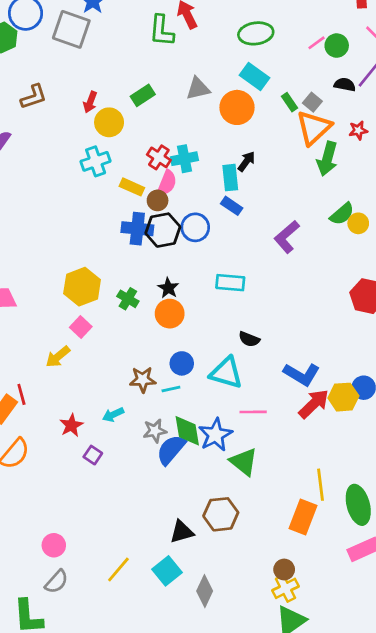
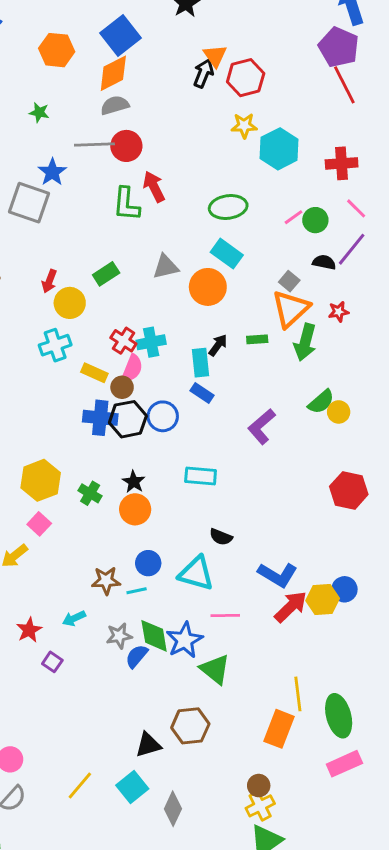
green rectangle: (290, 102) -> (257, 339), moved, turned -60
blue semicircle: (171, 450) -> (137, 656), size x0.7

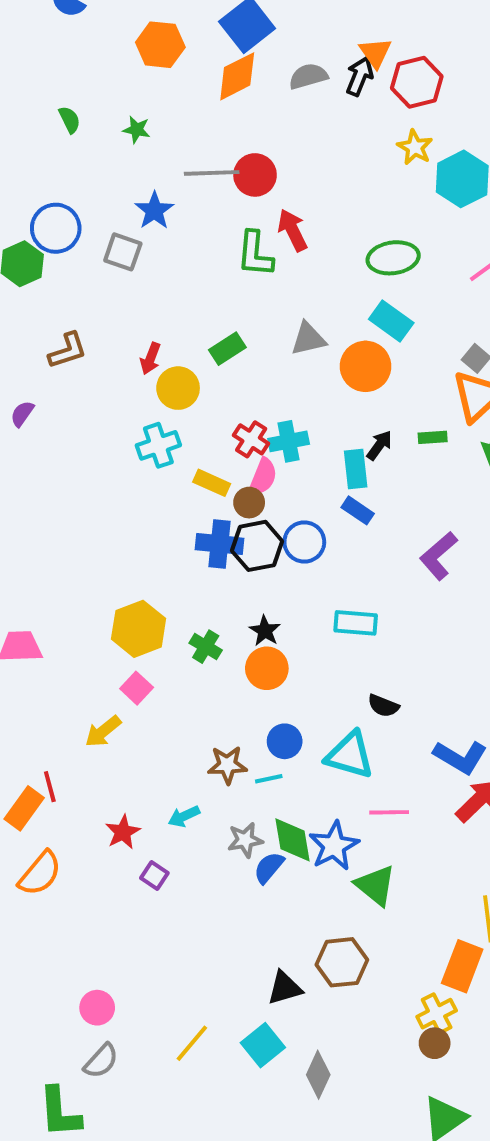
gray semicircle: (115, 105) -> (308, 76), moved
yellow star: (244, 126) -> (415, 147), turned 30
gray square: (29, 203) -> (123, 252), size x0.7
yellow cross: (260, 806) -> (437, 1014), moved

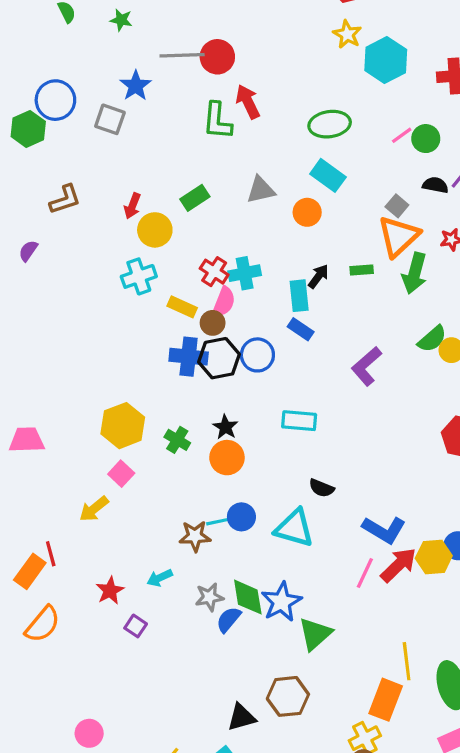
orange circle: (366, 366) -> (307, 212), size x0.7
cyan line: (269, 779) -> (217, 522), moved
pink line: (389, 812) -> (365, 573), moved, turned -64
green triangle: (375, 885) -> (315, 634), turned 39

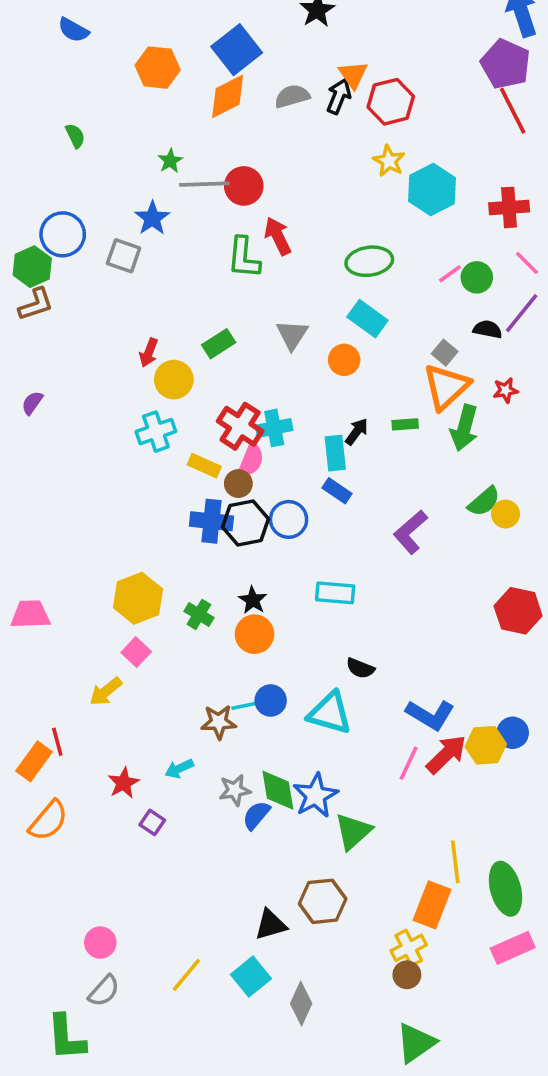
green star: (121, 20) -> (170, 161), moved, turned 30
gray triangle: (261, 190) -> (292, 335), turned -44
brown L-shape: (65, 199) -> (36, 304), moved
red cross: (214, 272) -> (240, 426), size x1.4

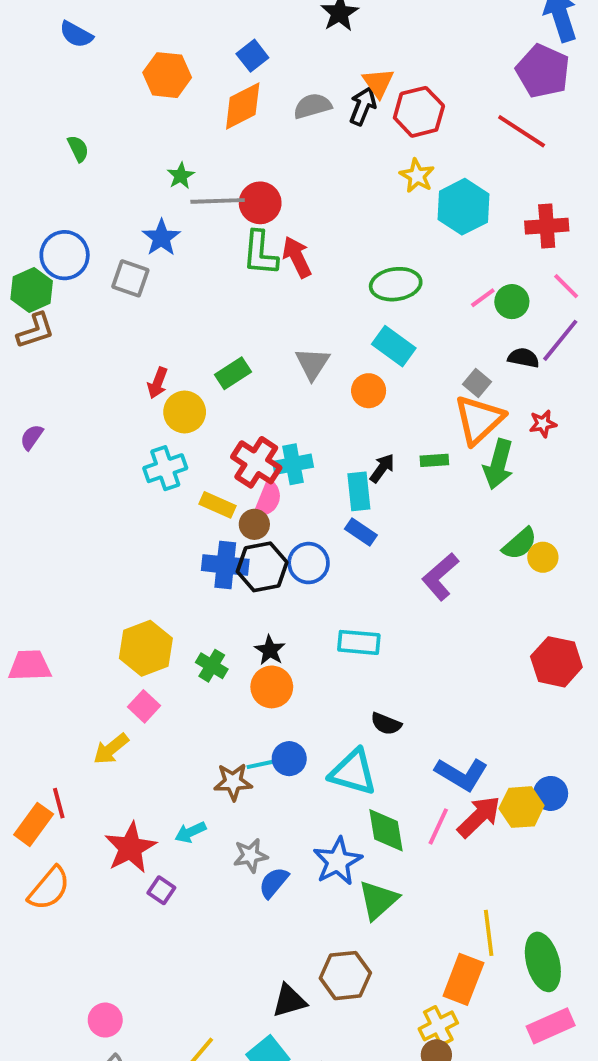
blue square: (237, 50) -> (252, 56), size x0.6
red line: (513, 111) -> (522, 131), moved, turned -30
green L-shape: (244, 258) -> (260, 253), moved
red star: (124, 783) -> (130, 848), size x1.5
green diamond: (278, 790) -> (386, 830), moved

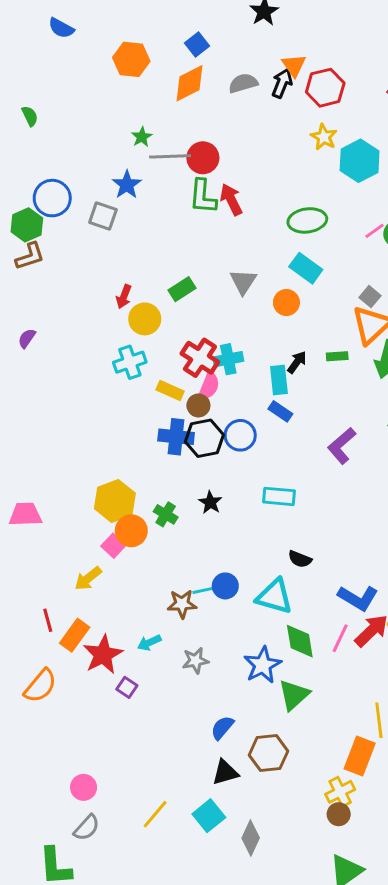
green semicircle: (78, 149) -> (30, 116), moved
orange circle: (272, 687) -> (131, 531), moved
orange rectangle: (34, 824) -> (75, 635), moved
blue semicircle: (274, 883) -> (222, 728), moved

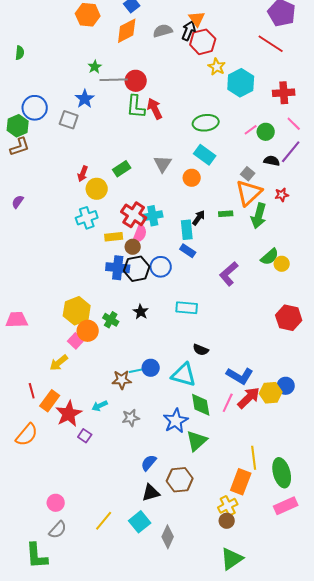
red hexagon: (325, 88) -> (203, 42), moved
green semicircle: (30, 116) -> (20, 53), turned 32
yellow rectangle: (170, 391) -> (114, 237), turned -30

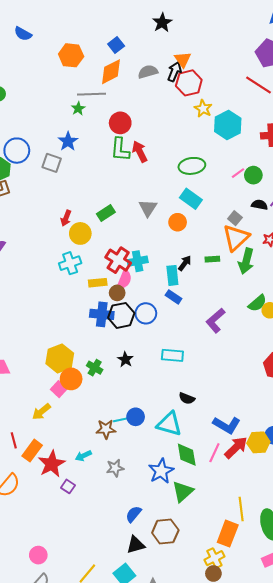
gray line: (114, 80) -> (92, 94), moved

